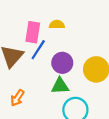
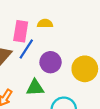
green triangle: (60, 86) -> (35, 88), moved

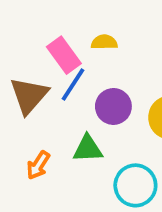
pink rectangle: (21, 31) -> (64, 55), turned -45

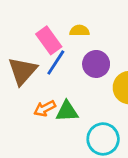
purple circle: (113, 106) -> (96, 64), moved
orange arrow: (38, 165) -> (45, 108), moved, turned 30

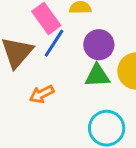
green triangle: (67, 111) -> (97, 76), moved

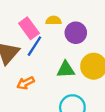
purple circle: (99, 45) -> (76, 33), moved

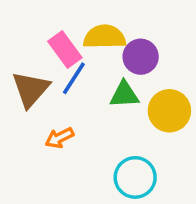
yellow semicircle: (53, 20) -> (105, 37), size x1.6
green triangle: (66, 70) -> (124, 95), moved

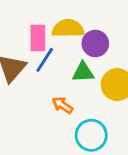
pink rectangle: (65, 49) -> (38, 38), turned 36
orange arrow: (59, 138) -> (62, 105), moved, turned 60

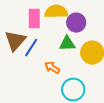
blue line: (45, 60) -> (31, 48), moved

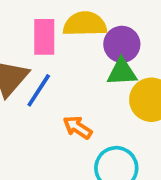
green triangle: (67, 44) -> (122, 72), moved

